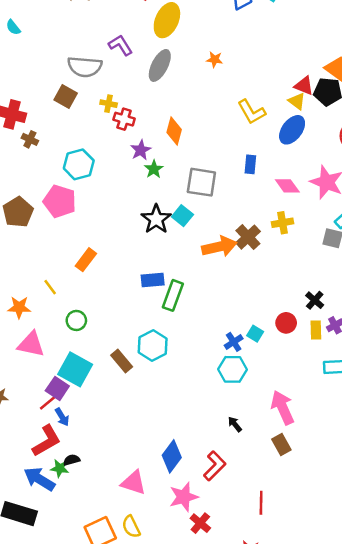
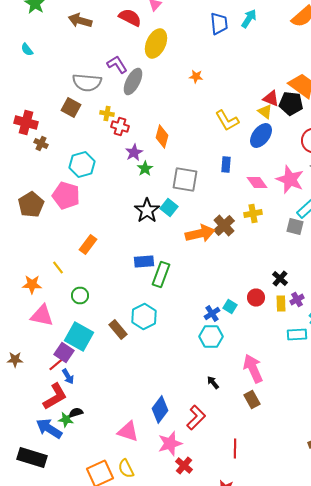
gray ellipse: (160, 65) -> (133, 82), moved

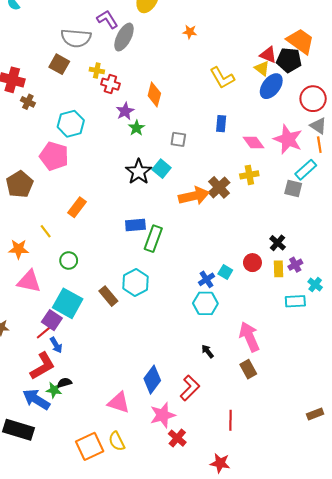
blue ellipse: (261, 136) -> (271, 86), moved
gray square: (185, 180) -> (178, 139), size x0.6
brown pentagon: (31, 204) -> (20, 184), moved

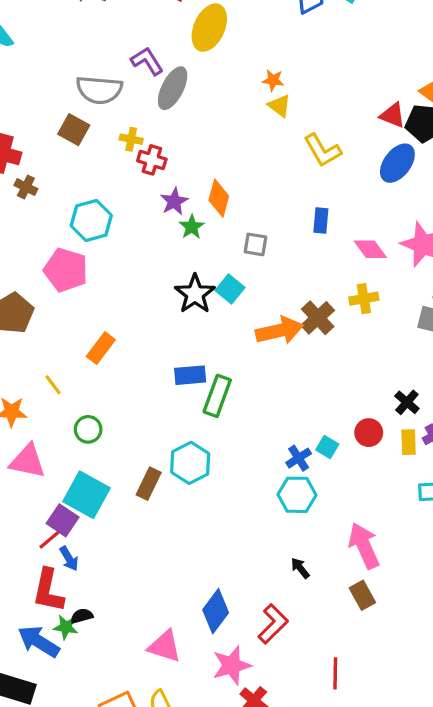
yellow triangle: (262, 68) -> (279, 106), moved
orange diamond: (154, 94) -> (219, 198), moved
brown rectangle: (108, 296) -> (149, 484), turned 66
red L-shape: (43, 366) -> (48, 590), turned 132

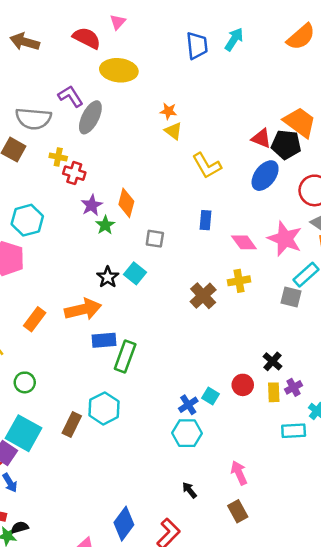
yellow ellipse: (209, 28) -> (119, 70), turned 72
black star: (195, 294) -> (108, 277), size x0.7
orange arrow: (279, 331) -> (83, 309), moved
pink arrow: (364, 546) -> (239, 473), size x0.7

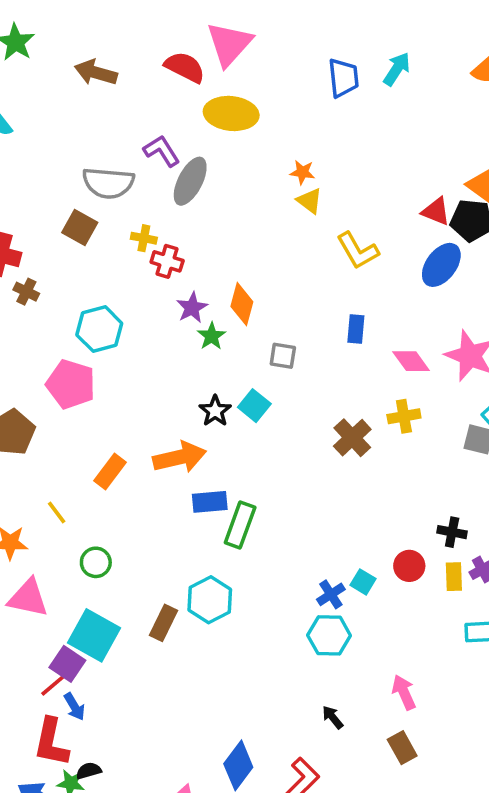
pink triangle: (118, 22) -> (229, 44), size x2.0
black cross: (272, 361) -> (452, 532), turned -30

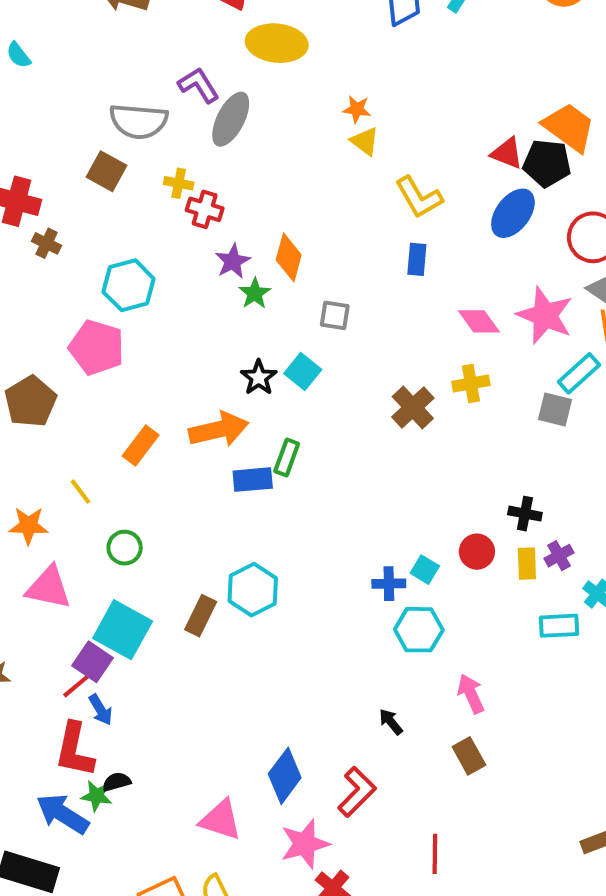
blue rectangle: (356, 329) -> (417, 259), moved
green rectangle: (240, 525) -> (287, 458), moved, size x0.7
blue cross: (331, 594) -> (389, 584), turned 32
cyan hexagon: (329, 635) -> (419, 630), moved

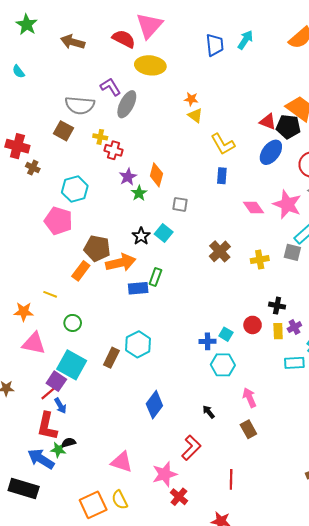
yellow cross: (471, 383) -> (260, 260), moved
brown pentagon: (30, 401) -> (97, 248), moved, turned -30
yellow line: (81, 492) -> (50, 294), turned -32
blue diamond: (285, 776) -> (154, 405), moved

